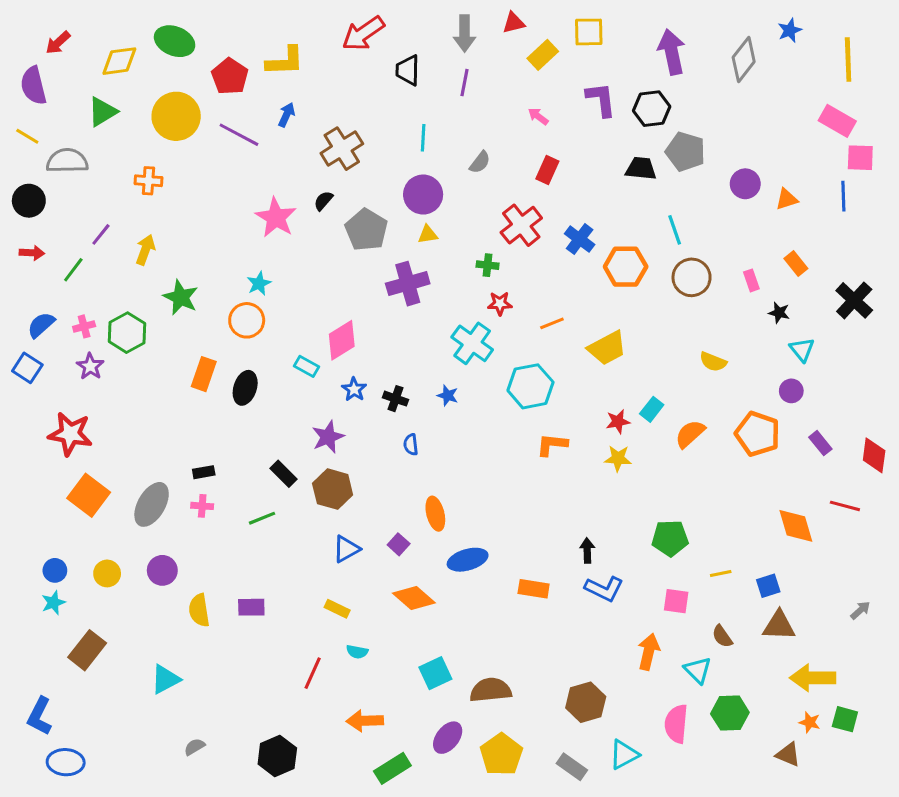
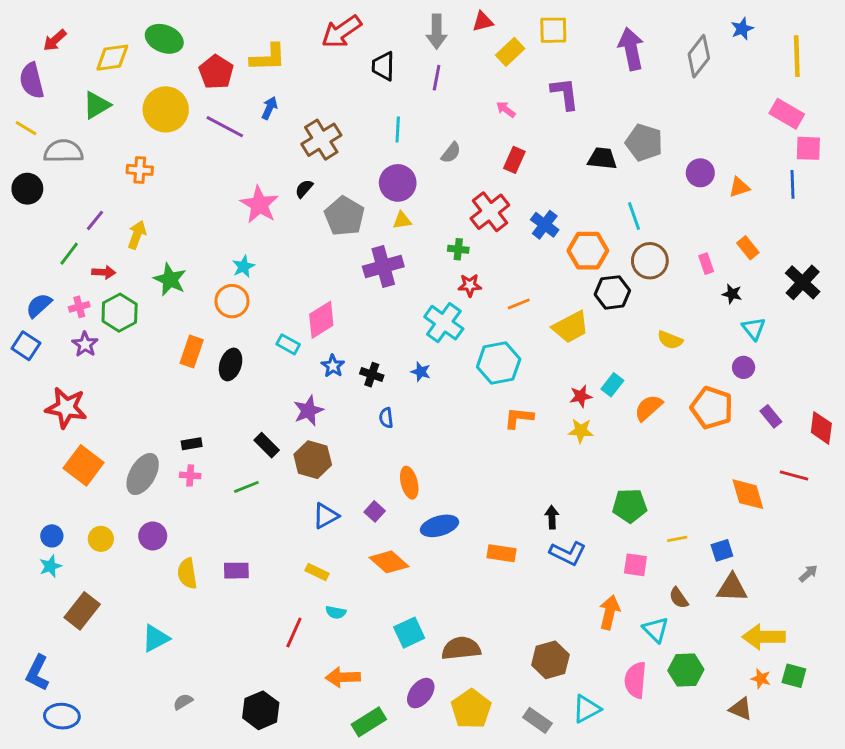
black hexagon: (652, 109) -> (612, 292), moved
red arrow: (32, 253) -> (104, 272), moved

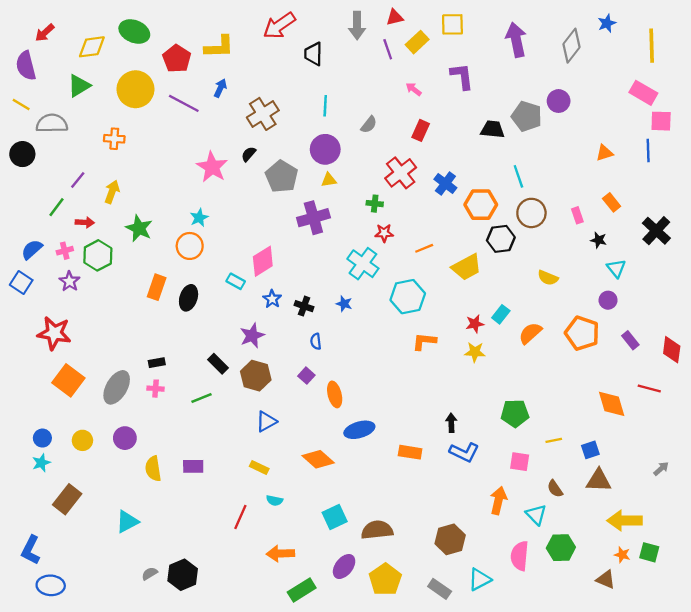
purple line: (437, 78) -> (388, 49), moved, turned -30
purple circle: (700, 173) -> (559, 101), moved
purple square: (375, 511) -> (306, 376), moved
black hexagon: (261, 710) -> (183, 575), moved

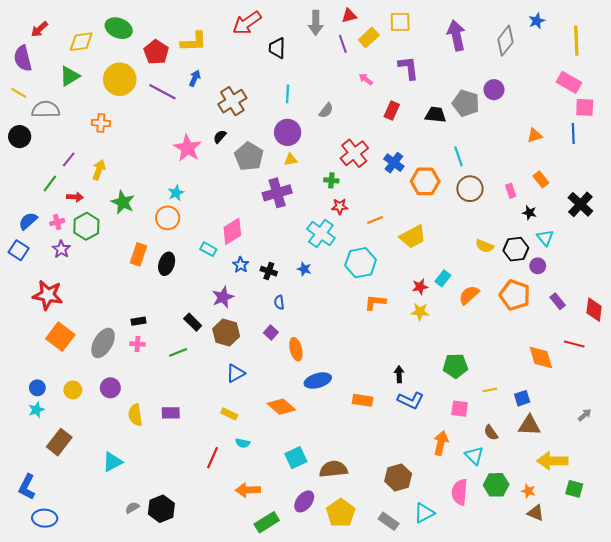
red rectangle: (421, 130) -> (392, 111), moved
black hexagon: (501, 239) -> (516, 249), moved
orange star: (622, 555) -> (528, 491), moved

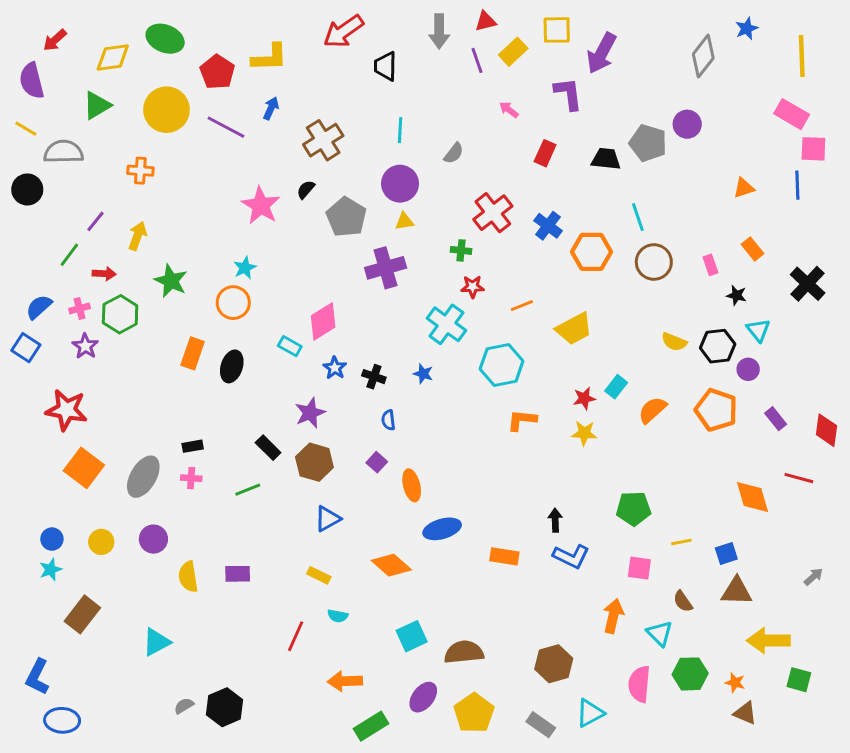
purple arrow: (456, 35) -> (602, 53), moved, turned -140

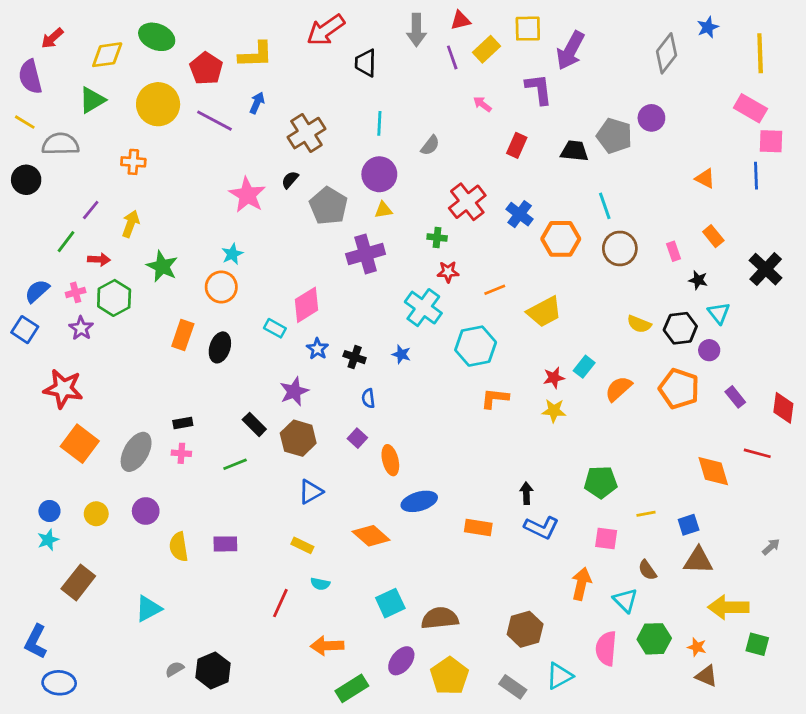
orange triangle: (744, 188) -> (705, 178), turned 45

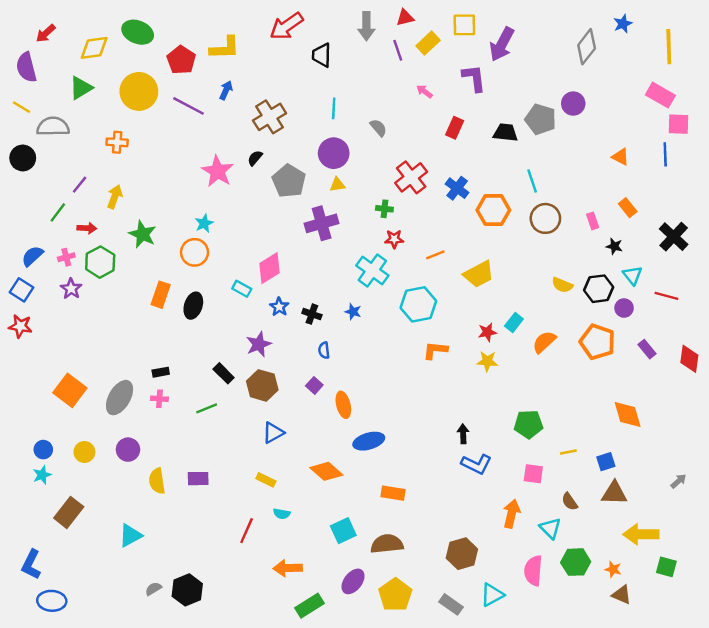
gray semicircle: (430, 145) -> (378, 128), turned -78
red star: (63, 389) -> (20, 326), moved, size x0.7
red line: (757, 453) -> (666, 296), moved
orange rectangle: (478, 527) -> (393, 493), moved

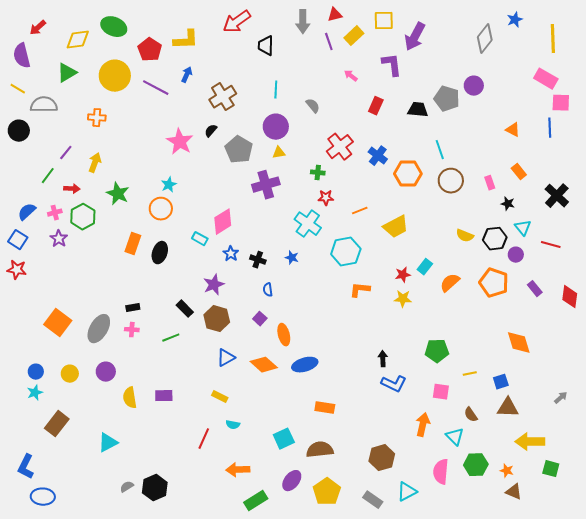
orange diamond: (326, 471) -> (264, 365), moved

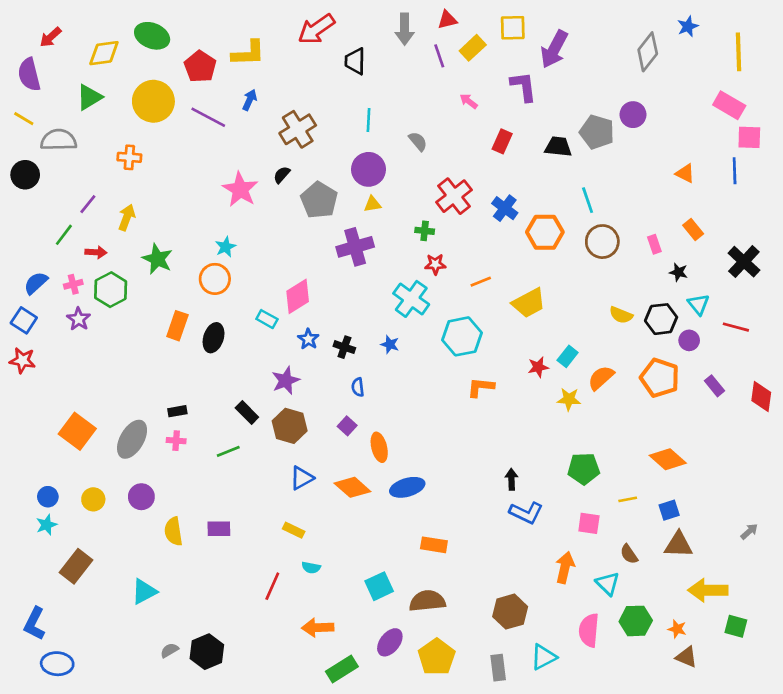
yellow star: (403, 299) -> (569, 399), moved
orange diamond: (519, 343) -> (668, 459), moved, turned -32
gray rectangle: (373, 500) -> (498, 668), turned 48

